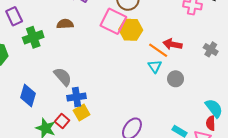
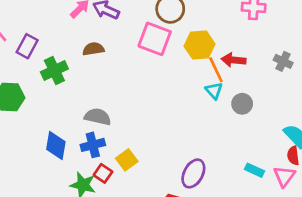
purple rectangle: (14, 16) -> (27, 46), turned 60
yellow hexagon: (131, 30) -> (200, 45), moved
orange line: (158, 50) -> (216, 70), turned 36
gray semicircle: (63, 77) -> (98, 117), turned -30
blue cross: (77, 97) -> (93, 145), moved

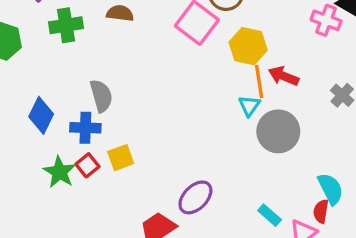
gray circle: (242, 104) -> (278, 131), size x1.6
gray semicircle: (98, 117) -> (101, 96), turned 45

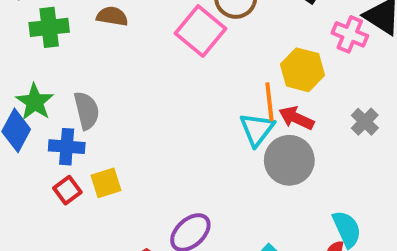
yellow hexagon: (248, 46) -> (302, 70), moved
red arrow: (283, 76) -> (296, 118), moved
cyan triangle: (249, 106) -> (257, 129), size x1.4
green star: (60, 172) -> (35, 102), moved

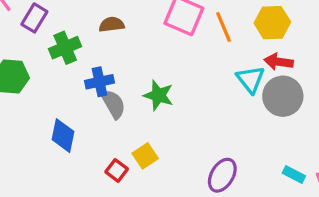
green star: (35, 102) -> (158, 95), moved
orange line: (269, 102) -> (223, 27), moved
blue cross: (67, 147) -> (99, 82), moved

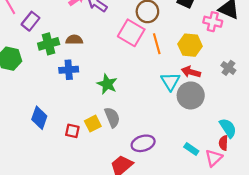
brown semicircle: (112, 25) -> (74, 40), moved
gray semicircle: (113, 104) -> (112, 117), moved
blue diamond: (63, 136) -> (39, 118), moved
red square: (117, 170) -> (72, 131), turned -32
purple ellipse: (222, 175) -> (143, 143), turned 35

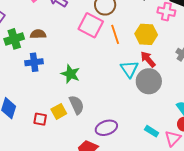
red arrow: (191, 72) -> (148, 59), turned 36

